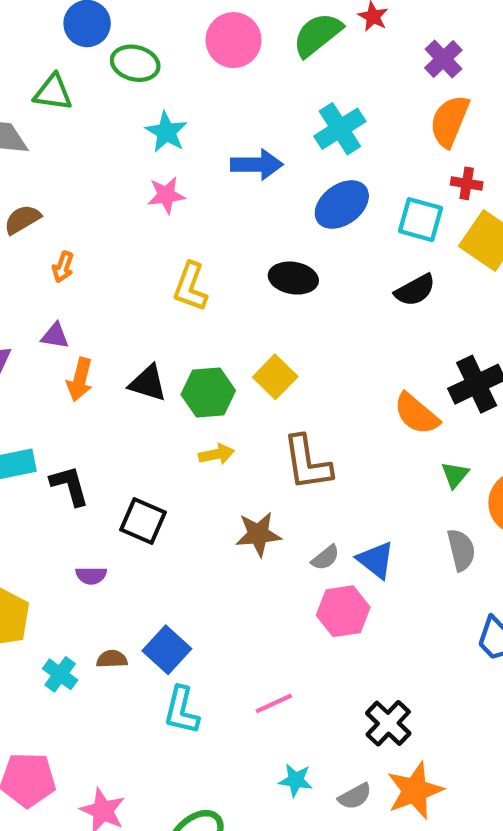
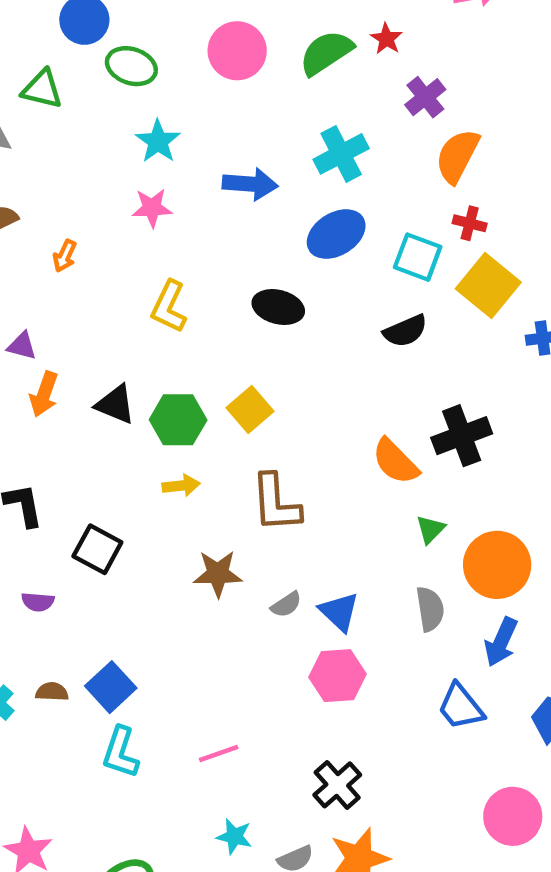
purple cross: (443, 59) -> (425, 97), moved
orange arrow: (63, 267) -> (65, 256), moved
pink hexagon: (343, 611) -> (338, 676), moved

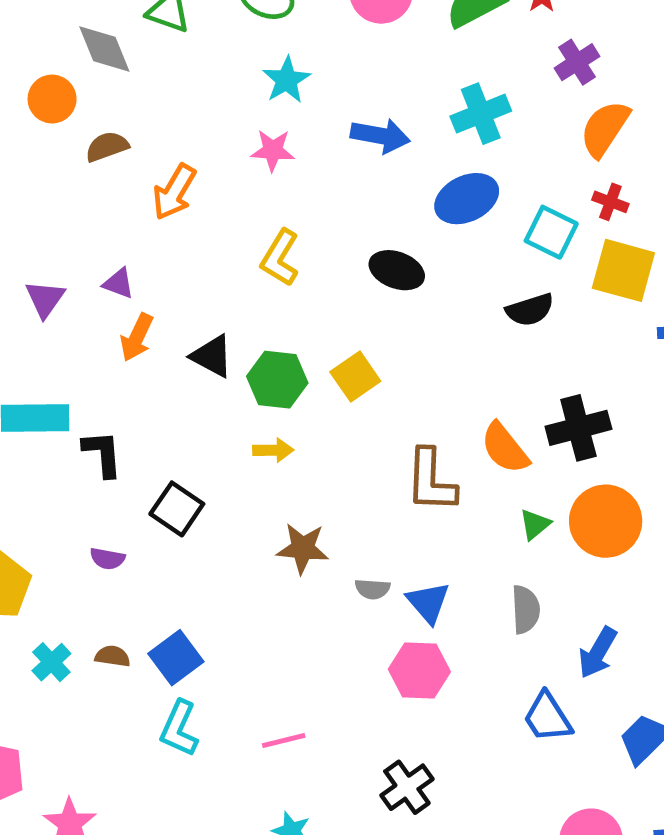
orange arrow: (65, 256) -> (174, 192), size x1.6
yellow square: (488, 286) -> (623, 270), turned -30
brown L-shape: (276, 503) -> (431, 481), moved
orange circle: (497, 565) -> (606, 521), moved
gray semicircle: (286, 605) -> (372, 589), turned 32

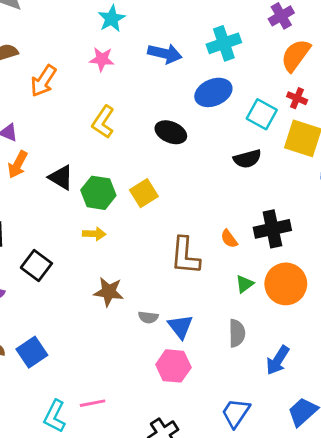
orange semicircle: (505, 448) -> (229, 239), size x0.6
blue trapezoid: (548, 717) -> (236, 413), moved, turned 64
cyan L-shape: (179, 728) -> (55, 416), moved

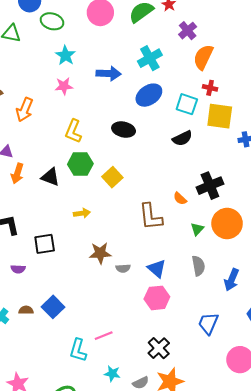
green hexagon: (98, 193) -> (80, 164), moved
black square: (36, 265) -> (45, 244), turned -35
gray semicircle: (148, 317) -> (123, 268), moved

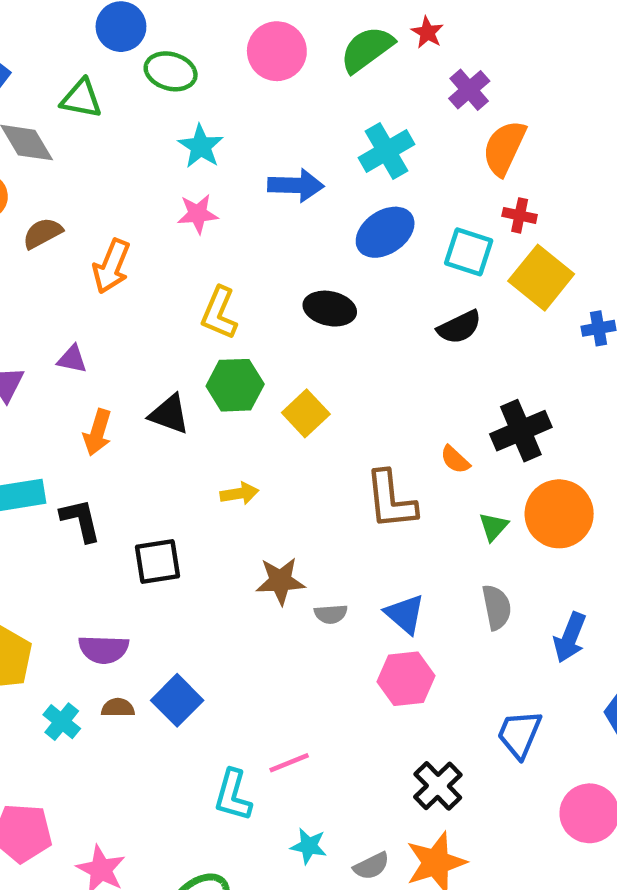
yellow square: (220, 116) -> (541, 278), turned 32
orange arrow: (17, 174) -> (97, 432), moved
purple semicircle: (18, 269) -> (104, 649), moved, size x1.5
black cross: (159, 348) -> (438, 786), moved

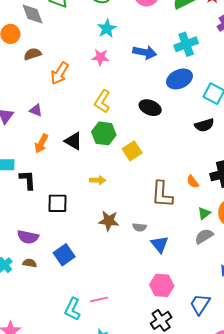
gray semicircle: (497, 607) -> (204, 236), moved, turned -120
gray semicircle: (331, 614) -> (139, 227), moved
pink hexagon: (406, 679) -> (162, 285), moved
blue square: (177, 700) -> (64, 255), moved

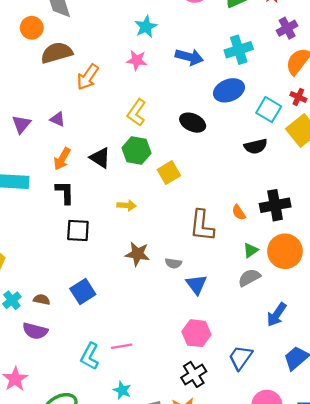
brown semicircle: (33, 54) -> (57, 53), size x1.5
black L-shape: (28, 180) -> (65, 192), moved
purple semicircle: (28, 237) -> (35, 331), moved

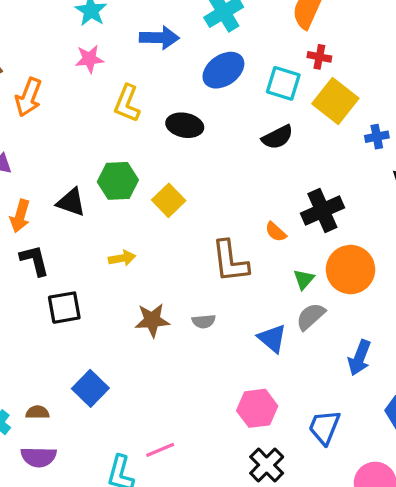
yellow L-shape: (137, 113) -> (127, 103), moved
blue triangle: (196, 284) -> (272, 338), moved

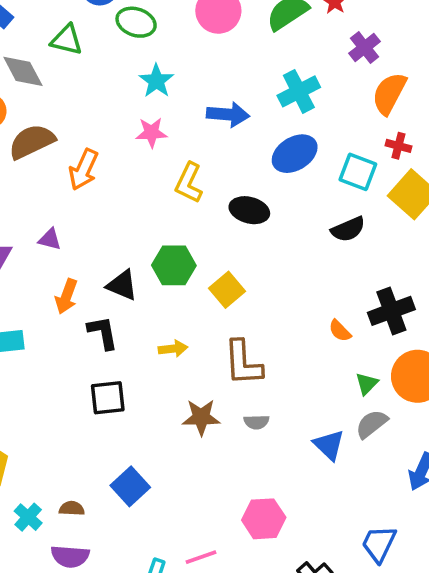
black L-shape: (35, 260) -> (103, 333), moved
brown L-shape: (230, 261) -> (243, 363), moved
pink hexagon: (257, 408) -> (264, 519), moved

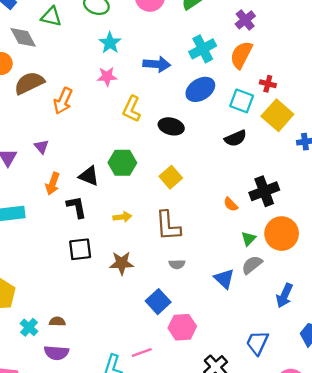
orange semicircle: (389, 93) -> (241, 55), moved
purple triangle: (50, 239) -> (41, 147), turned 35
yellow square: (227, 290) -> (171, 177), moved
brown star: (201, 417) -> (122, 263), moved
blue square: (130, 486) -> (158, 302), moved

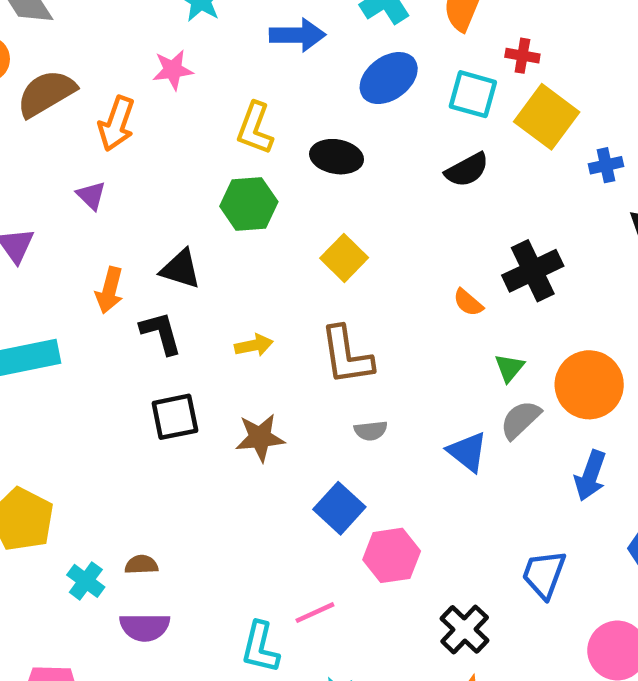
pink star: (107, 76) -> (173, 70), moved
purple triangle: (41, 147) -> (91, 195), moved
green hexagon: (122, 163) -> (249, 204), moved
orange circle: (282, 234) -> (589, 385), moved

